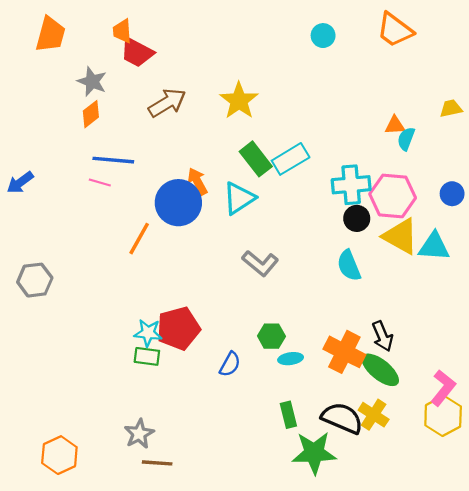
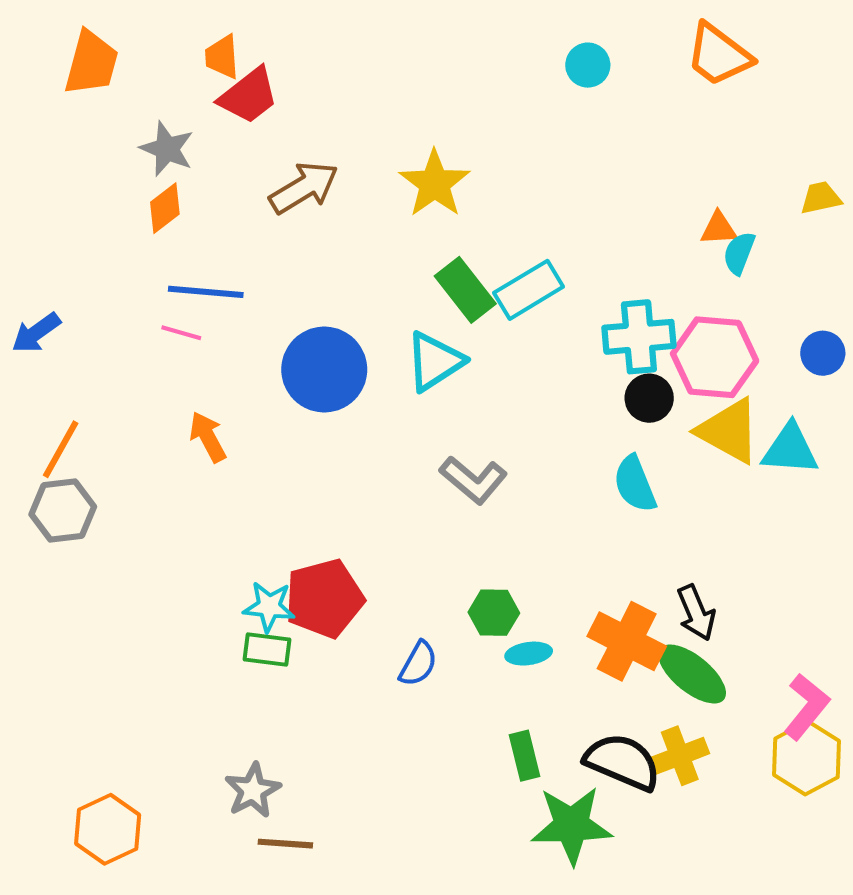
red trapezoid: (137, 52) -> (249, 96), turned -66
orange arrow: (197, 181) -> (208, 437), moved
orange line: (139, 239) -> (61, 449), moved
yellow cross: (374, 415) -> (680, 756), turned 36

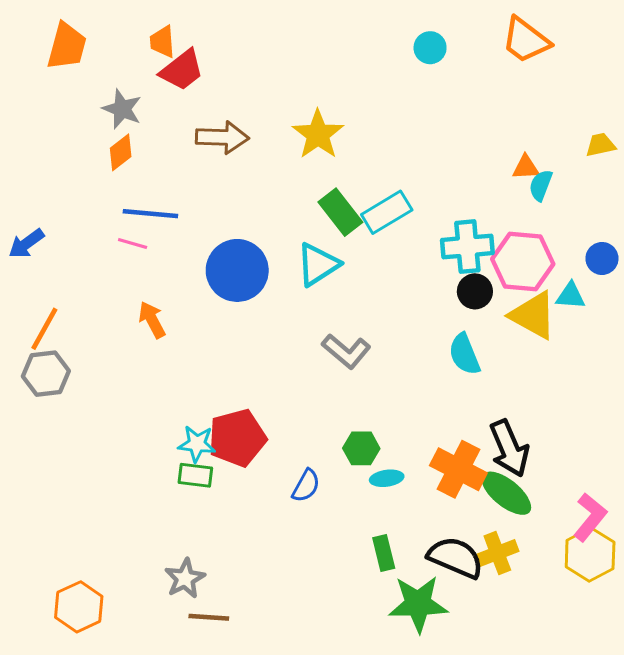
brown arrow: (304, 188) -> (222, 137), turned 33
cyan triangle: (790, 449) -> (571, 296), moved, size x0.7
black arrow: (696, 613) -> (509, 448), size x1.4

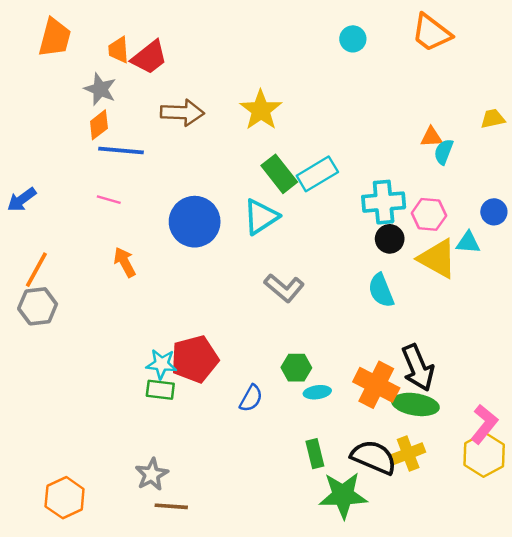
orange trapezoid: (162, 42) -> (119, 50), moved
blue line: (150, 214) -> (121, 151), moved
pink hexagon: (523, 261) -> (429, 214), size x0.7
green ellipse: (506, 493) -> (415, 404), turned -30

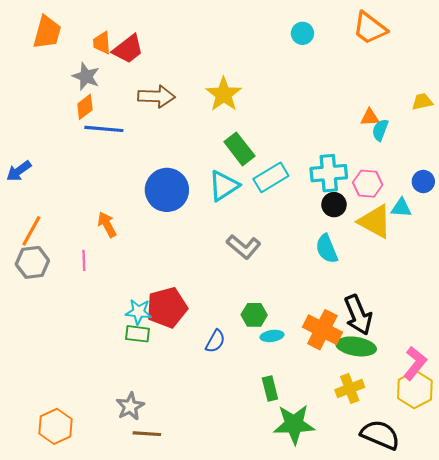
cyan rectangle: (317, 174) -> (271, 177), moved
pink line: (109, 200) -> (84, 260), moved, turned 72
black semicircle: (374, 457) -> (380, 435), moved

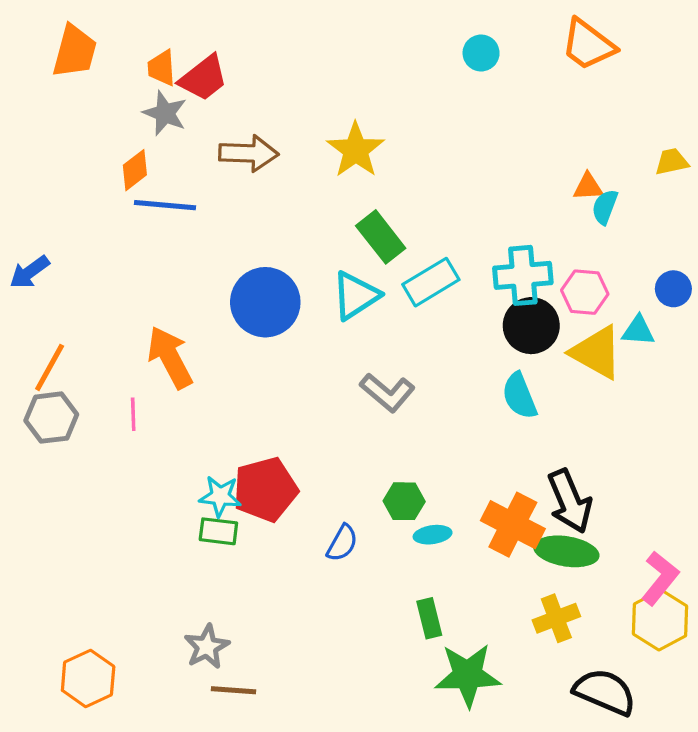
gray star: (86, 76) -> (165, 113), moved
black circle: (334, 205) -> (531, 326), size x1.4
orange arrow: (107, 225) -> (170, 357), size x1.5

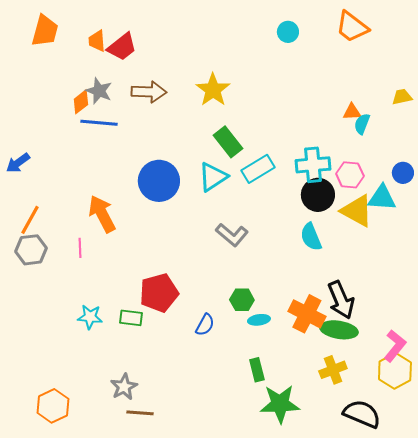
gray star: (165, 113) -> (99, 91), moved
cyan triangle: (638, 331) -> (382, 198), size x1.4
cyan star: (220, 496) -> (90, 317), moved

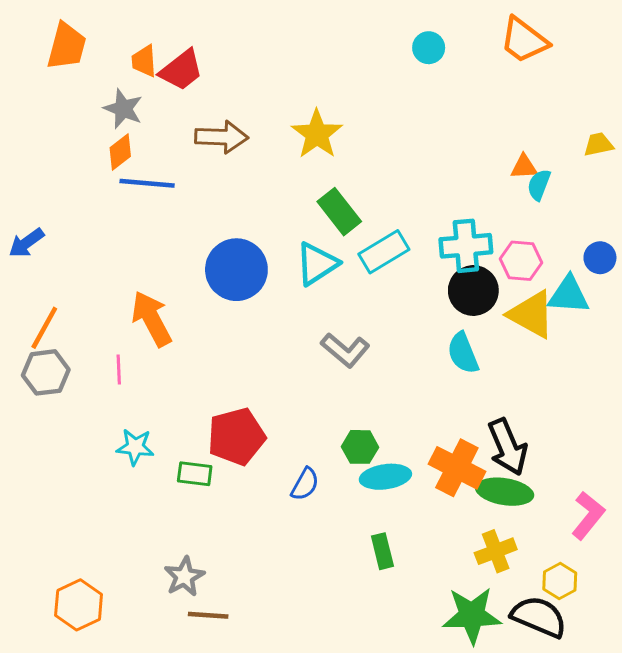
gray star: (99, 91) -> (123, 109), moved
cyan star: (90, 317) -> (135, 447), moved
cyan ellipse: (259, 320) -> (385, 477), size x1.5
yellow hexagon: (395, 371) -> (560, 581), moved, size x0.7
green star: (280, 404) -> (472, 615), moved

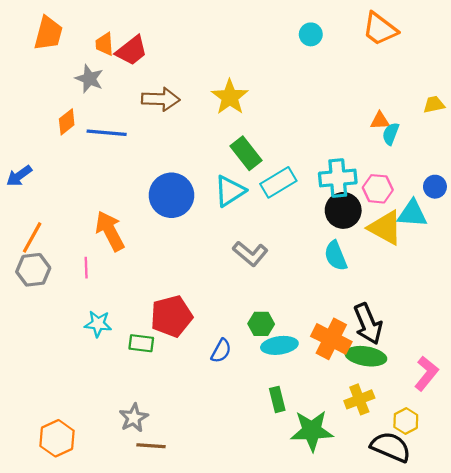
orange diamond: (120, 152) -> (67, 122), moved
green star: (472, 615) -> (312, 431), moved

